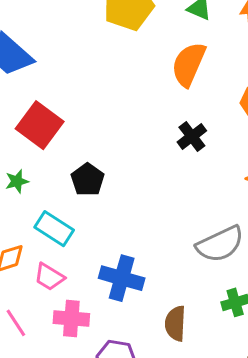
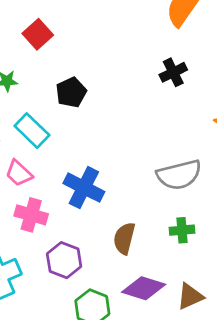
red square: (40, 125) -> (38, 34), size x0.7

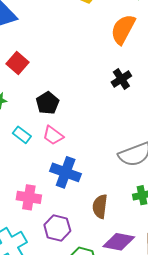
cyan rectangle: (32, 131) -> (22, 135), size x0.7
pink trapezoid: (19, 173) -> (53, 135), moved

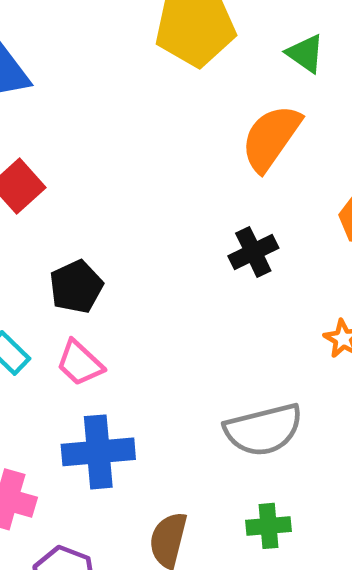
blue cross: (66, 172) -> (98, 452), turned -32

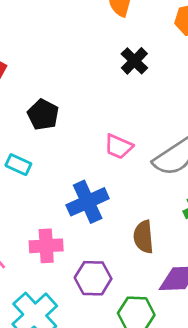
pink trapezoid: (80, 363) -> (119, 147), moved

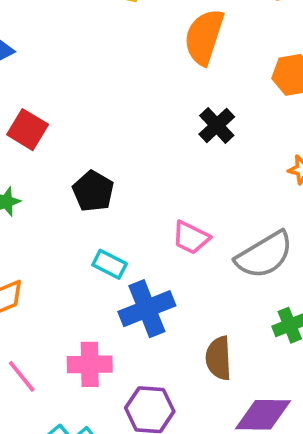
cyan rectangle: (18, 165) -> (110, 264), moved

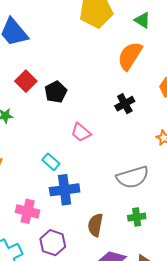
black pentagon: (93, 191) -> (56, 92), moved
pink trapezoid: (191, 238) -> (81, 132), moved

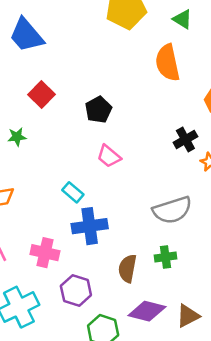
orange semicircle: (130, 56) -> (168, 63), turned -44
black pentagon: (56, 92) -> (98, 110), moved
black cross: (125, 104) -> (185, 139), moved
green cross: (137, 217) -> (165, 257), moved

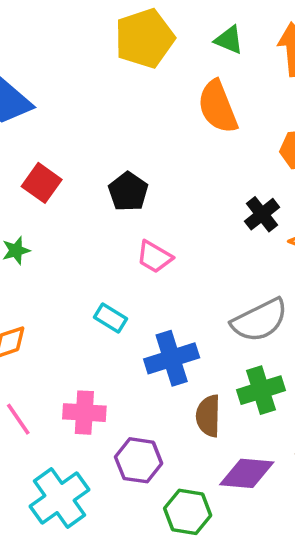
blue cross: (90, 226) -> (172, 358), moved
green cross: (165, 257) -> (261, 390), size x1.4

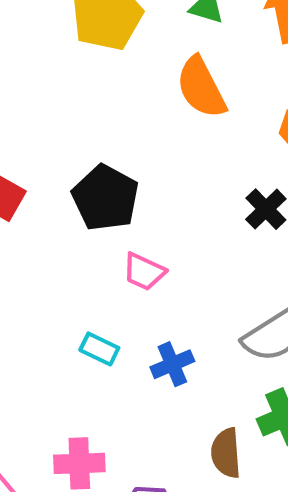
black pentagon: (128, 192) -> (105, 198), size x1.4
blue cross: (172, 358) -> (172, 364), moved, size x0.7

